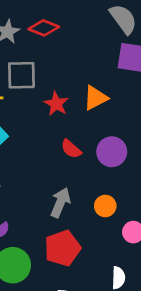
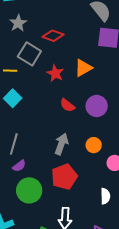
red diamond: (44, 28) -> (53, 36), moved
gray square: (21, 75) -> (29, 54), turned 35

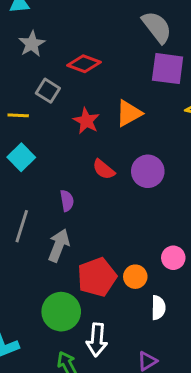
gray square: (29, 54) -> (48, 91), size x0.7
gray arrow: (61, 144) -> (59, 245), moved
orange circle: (94, 145) -> (135, 277), moved
purple semicircle: (19, 166) -> (67, 201), moved, turned -64
green circle: (29, 190) -> (61, 312), moved

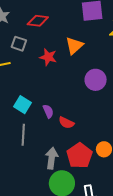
cyan square: (21, 157) -> (22, 105), moved
red semicircle: (104, 169) -> (66, 123), moved
gray arrow: (59, 245) -> (52, 158), moved

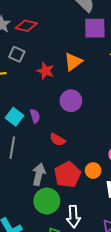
red diamond: (38, 21) -> (26, 26), moved
purple circle: (96, 80) -> (71, 101), moved
purple semicircle: (48, 111) -> (35, 116), moved

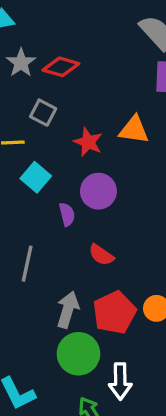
orange triangle: (73, 62) -> (134, 130), turned 42
purple circle: (71, 101) -> (98, 191), moved
cyan square: (14, 117) -> (36, 177), moved

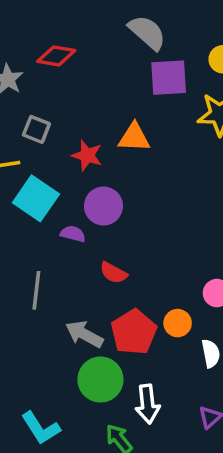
red diamond: (61, 67) -> (56, 56), moved
cyan square: (36, 177) -> (36, 198), size x1.4
purple semicircle: (67, 214) -> (73, 234), turned -55
gray arrow: (68, 310) -> (84, 334), turned -72

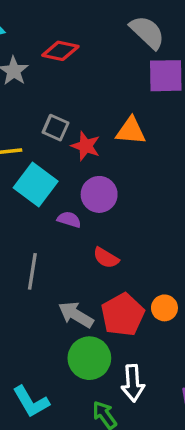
gray square: (36, 129) -> (56, 128), moved

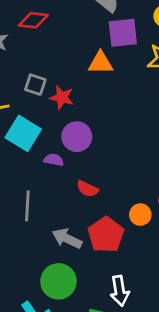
orange triangle: (131, 131) -> (100, 63), moved
orange circle: (164, 308) -> (140, 215), moved
green circle: (89, 358) -> (58, 281), moved

